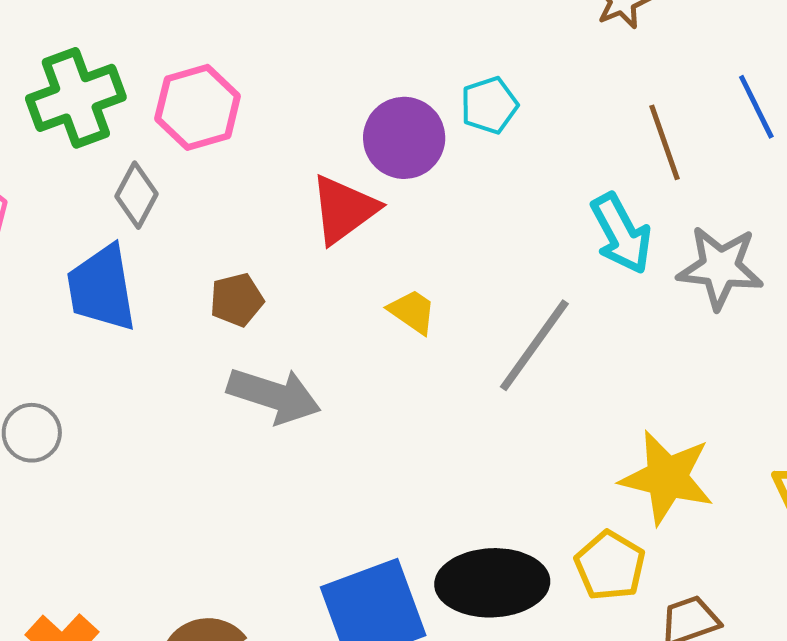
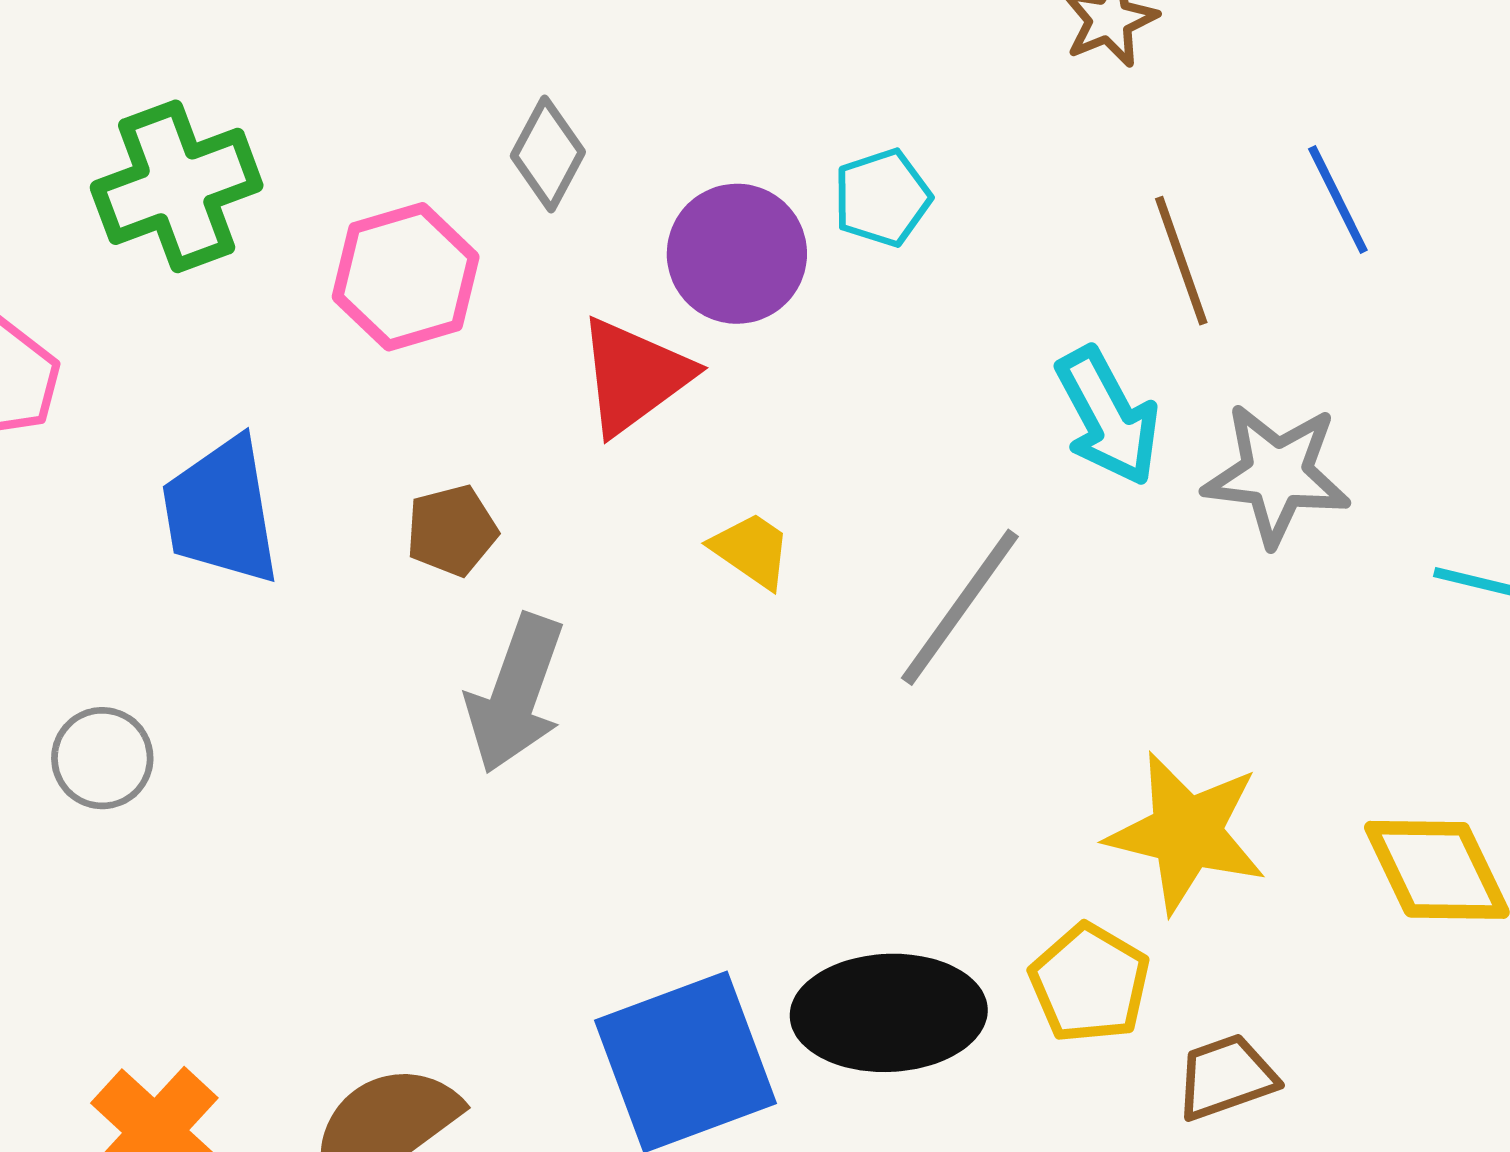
pink hexagon: (198, 107) -> (406, 277), moved
gray diamond: (137, 195) -> (548, 154), moved
gray arrow: (274, 395) -> (515, 694), turned 92

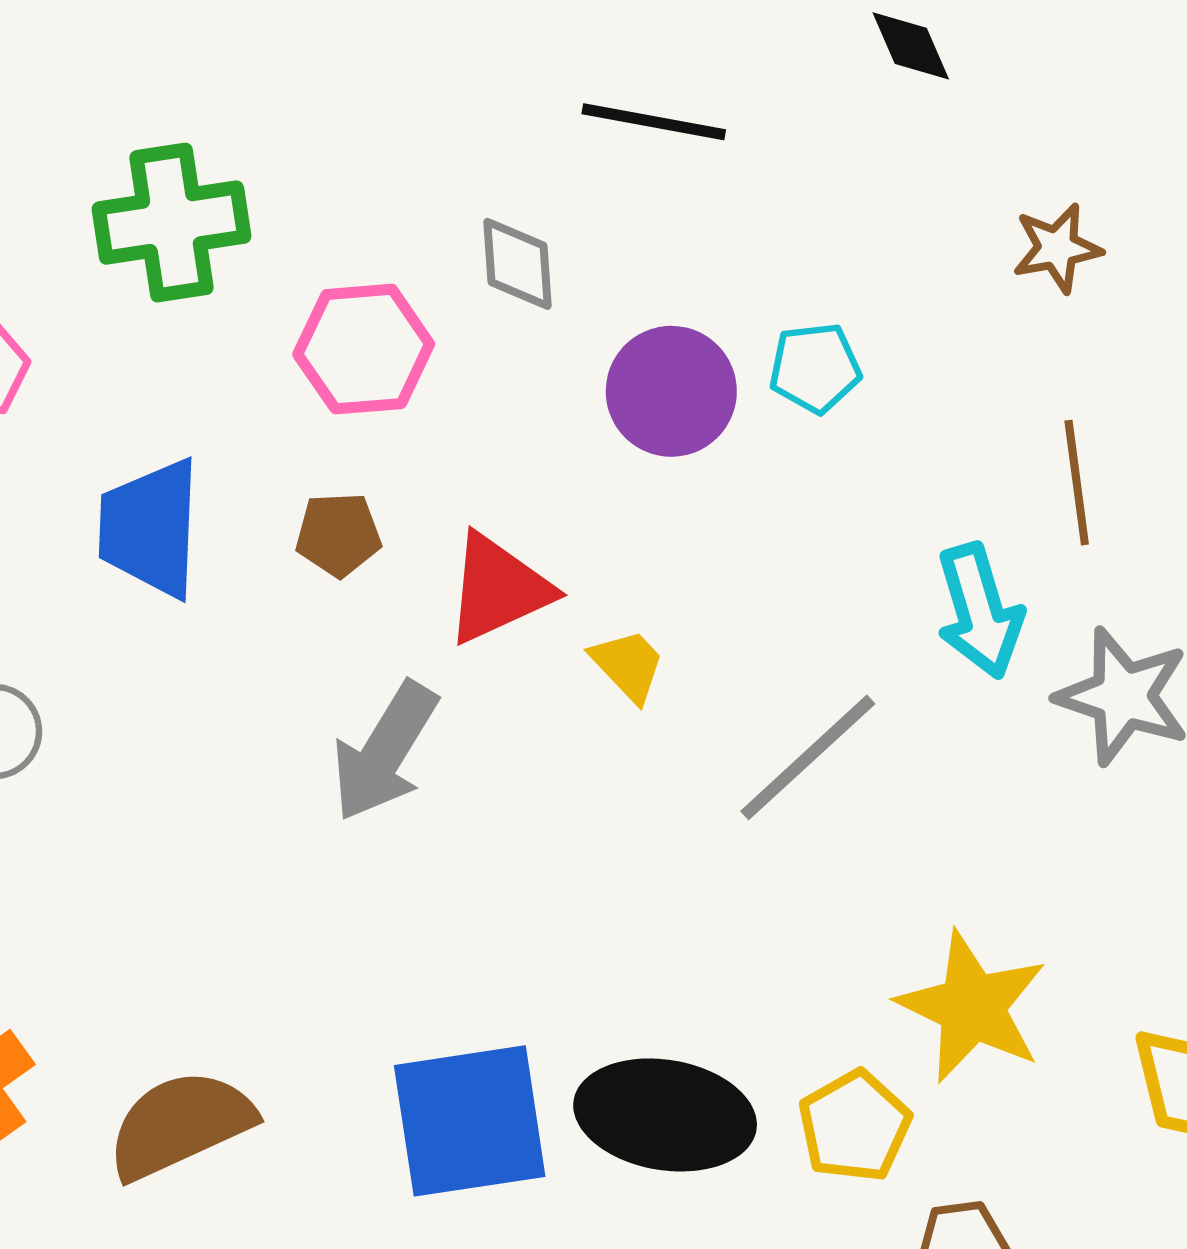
gray diamond: (548, 154) -> (517, 264), turned -44
red triangle: (634, 376) -> (498, 589), moved
brown pentagon: (452, 531) -> (338, 535), moved

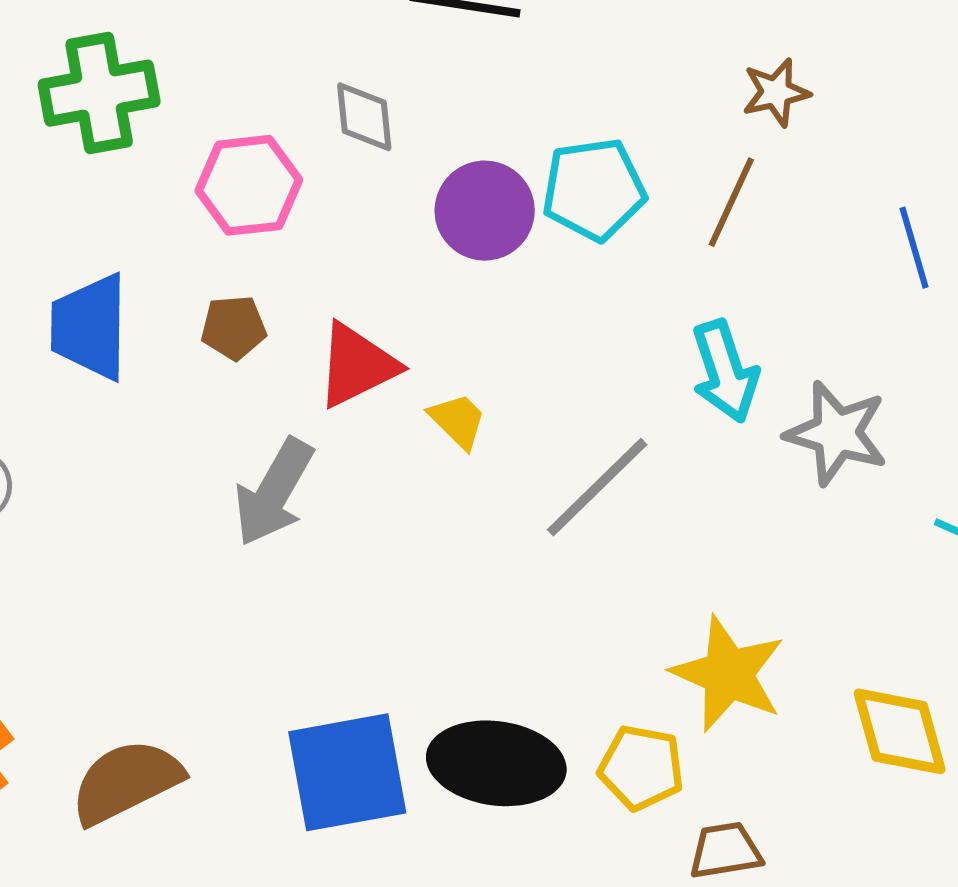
cyan pentagon: (815, 368) -> (594, 189), size x1.5
brown line: (1077, 483) -> (731, 202), moved, turned 34
yellow pentagon: (855, 1126) -> (641, 768), turned -30

